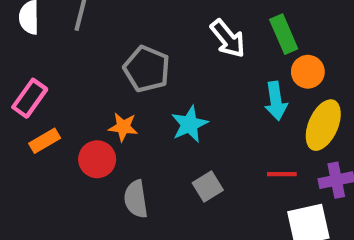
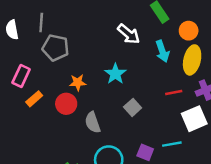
white arrow: (228, 39) -> (129, 34), moved
gray pentagon: (147, 69) -> (56, 48), moved
orange circle: (308, 72) -> (189, 31), moved

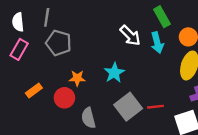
cyan arrow: (162, 51) -> (157, 43), moved
pink rectangle: (21, 76) -> (19, 49), moved
red line: (174, 92) -> (155, 107), moved
gray square: (133, 107) -> (128, 107), size x1.6

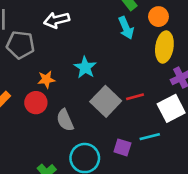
white arrow: (130, 35) -> (57, 20), moved, turned 130

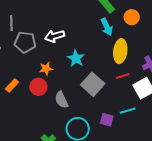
white arrow: (57, 20) -> (55, 36), moved
yellow ellipse: (164, 47) -> (120, 51), moved
red line: (135, 97) -> (123, 76), moved

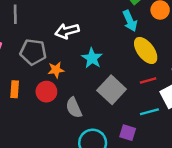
gray pentagon: (25, 42) -> (33, 52), moved
yellow ellipse: (120, 51) -> (146, 50), turned -45
orange rectangle: (12, 86) -> (15, 89), turned -40
cyan line: (128, 111) -> (149, 112), moved

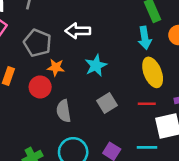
gray square: (112, 90) -> (107, 103), size x0.7
cyan line: (149, 112) -> (147, 147), moved

